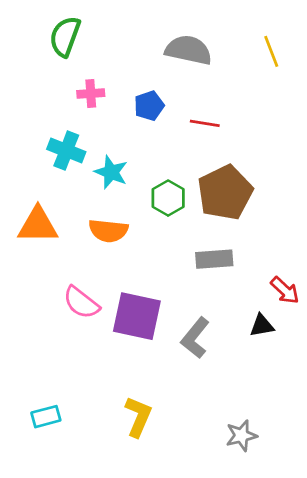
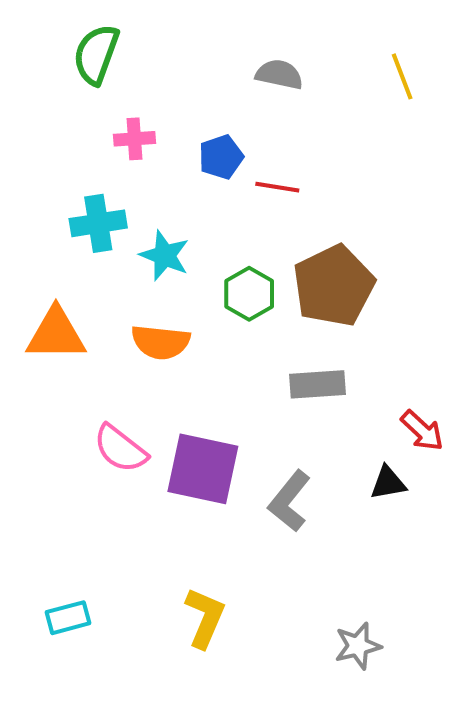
gray semicircle: (188, 50) -> (279, 74), size x0.7
red line: (205, 123) -> (277, 187), moved
cyan cross: (66, 151) -> (98, 223), turned -30

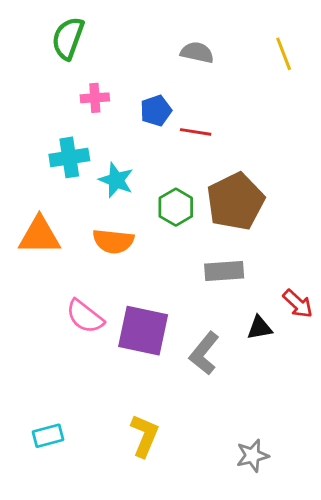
black triangle: (388, 483) -> (260, 328), moved

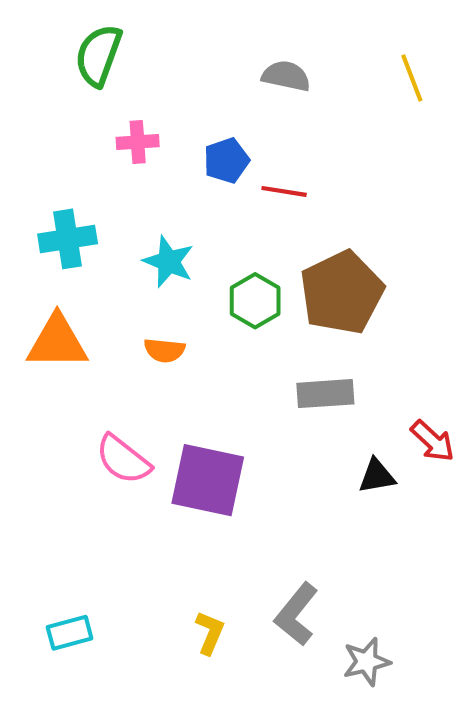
cyan cross: (69, 157) -> (68, 239), moved
orange semicircle: (113, 241) -> (164, 350), size x0.7
gray L-shape: (204, 353) -> (296, 614), moved
yellow L-shape: (145, 436) -> (210, 633), size x0.7

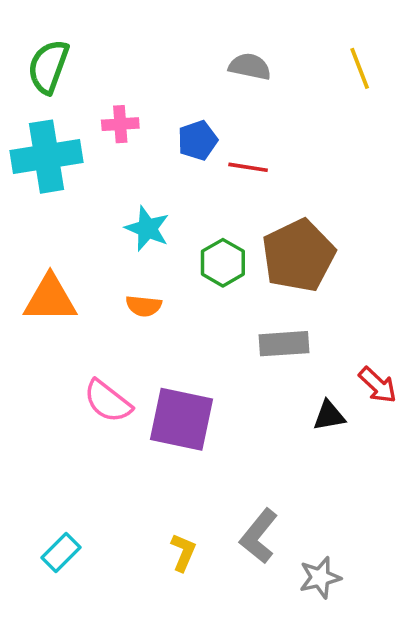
green semicircle: (98, 55) -> (48, 67), moved
cyan cross: (68, 239) -> (47, 157), moved, size x1.4
cyan rectangle: (70, 633) -> (61, 552), turned -30

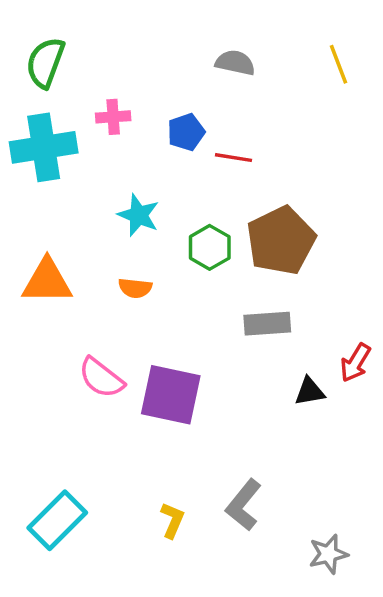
red arrow: (378, 385) -> (355, 363), turned 78
cyan rectangle: (61, 552) -> (57, 520), size x1.6
gray star: (320, 578) -> (328, 554), moved

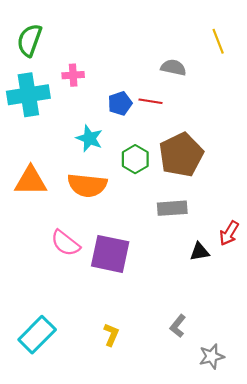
gray semicircle: (235, 63) -> (173, 67), moved
blue pentagon: (186, 132) -> (120, 103), moved
orange semicircle: (135, 288) -> (87, 185), size x1.8
gray L-shape: (244, 505) -> (178, 326), moved, size x0.7

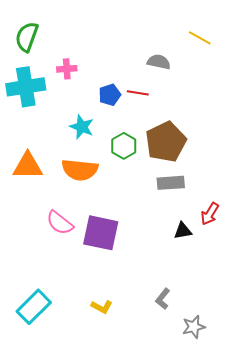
yellow line: (218, 41) -> (200, 38), turned -40
gray rectangle: (172, 208) -> (171, 183), moved
yellow L-shape: (111, 335) -> (102, 307), turned 95

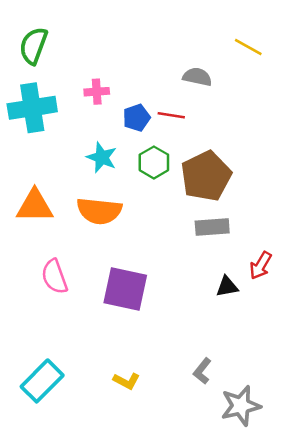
pink cross: (67, 69) -> (97, 92), moved
green hexagon: (124, 146) -> (154, 162), moved
pink semicircle: (60, 223) -> (55, 277), moved, turned 32
gray star: (194, 327) -> (241, 406), size x1.4

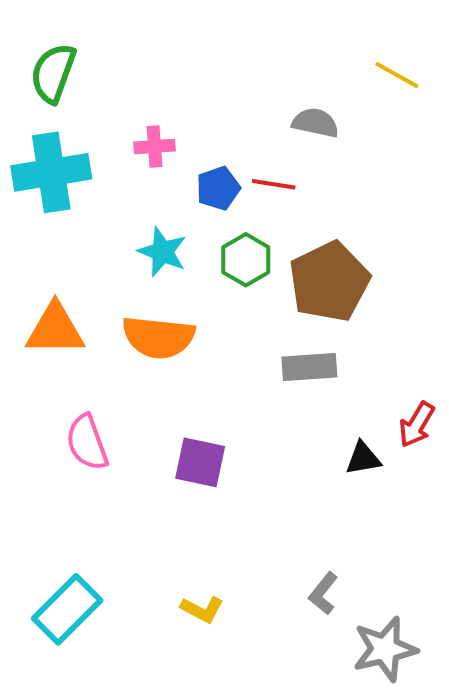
gray rectangle: (212, 227) -> (309, 367), moved
purple square: (125, 289) -> (200, 462), size x0.7

